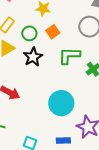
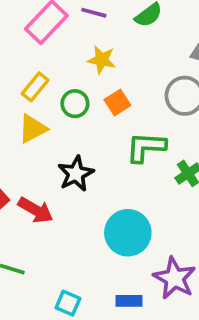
black star: (33, 57) -> (76, 174), moved

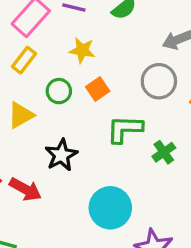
yellow rectangle: (35, 87) -> (24, 60), moved

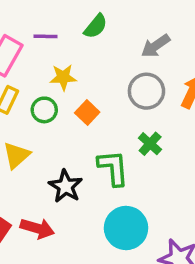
green circle: (59, 91) -> (44, 110), moved
green L-shape: (125, 129) -> (113, 168), moved, turned 96
green cross: (164, 152) -> (150, 144), moved

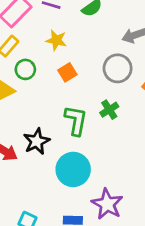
green circle: (44, 110) -> (25, 69), moved
black star: (66, 186) -> (37, 141), moved

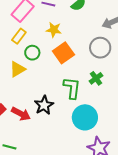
orange square: (67, 72) -> (63, 53), size x1.5
cyan circle: (73, 169) -> (85, 117), moved

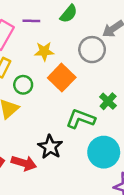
gray circle: (100, 48) -> (92, 50), moved
green L-shape: (72, 88) -> (81, 119), turned -65

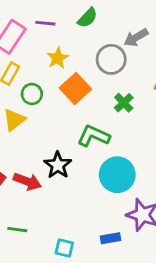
yellow star: (44, 51) -> (58, 58), turned -30
green cross: (108, 101) -> (124, 103), moved

